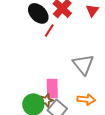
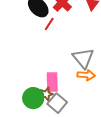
orange arrow: (86, 99) -> (86, 75), moved

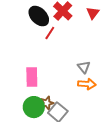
gray triangle: (83, 58) -> (84, 67), size x0.6
pink rectangle: (52, 82) -> (32, 77), moved

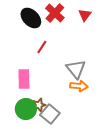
red line: (50, 33) -> (42, 47), moved
gray triangle: (84, 67) -> (76, 69), size x1.5

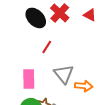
red triangle: (85, 15) -> (90, 15), turned -40
gray triangle: (76, 69) -> (64, 74), moved

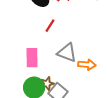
gray triangle: (64, 74) -> (67, 53), turned -30

